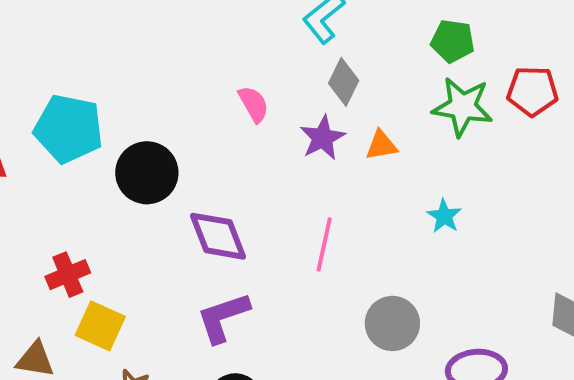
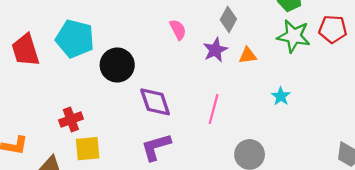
yellow square: (100, 326) -> (88, 149), turned -32

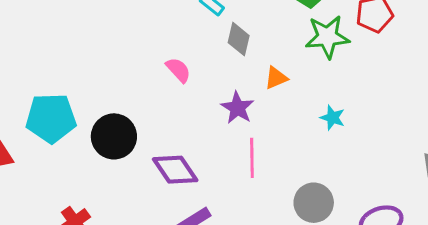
purple star: (215, 50) -> (237, 108), moved

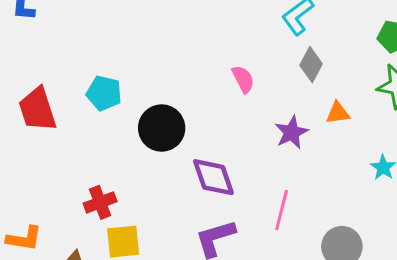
cyan pentagon: (51, 118) -> (104, 93), size x0.7
pink line: (252, 158) -> (282, 210), moved

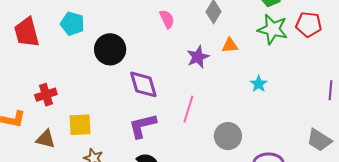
red cross: (100, 202) -> (46, 95), moved

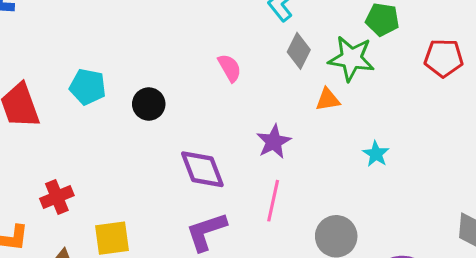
green star: (273, 29) -> (351, 59), moved
black circle: (110, 49) -> (149, 104), moved, size x0.7
purple star: (198, 57) -> (274, 142), moved

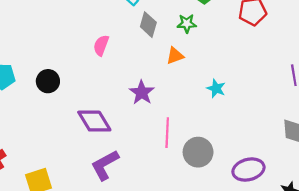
green star: (351, 59) -> (187, 24), size x0.6
pink semicircle: (230, 68) -> (101, 45), turned -120
pink line: (273, 201) -> (167, 133), moved

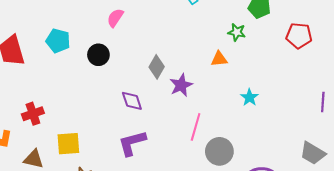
gray diamond: (148, 25) -> (157, 67), moved
pink semicircle: (101, 45) -> (115, 18), moved
purple diamond: (94, 121) -> (132, 101), size x0.7

